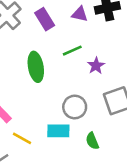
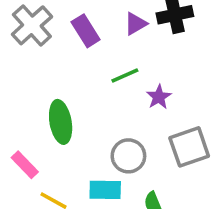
purple triangle: (80, 14) -> (136, 24), turned -42
green ellipse: (36, 67) -> (61, 122), moved

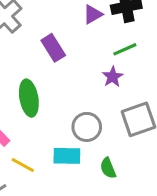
purple rectangle: (86, 31) -> (53, 48), moved
green line: (125, 75) -> (125, 49), moved

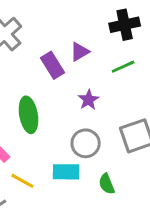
purple triangle: (93, 14) -> (80, 52), moved
purple star: (113, 77) -> (89, 100), moved

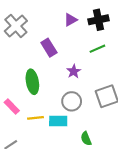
purple triangle: (80, 52) -> (71, 20), moved
yellow line: (22, 181) -> (35, 118), moved, turned -35
green semicircle: (107, 184) -> (86, 139), moved

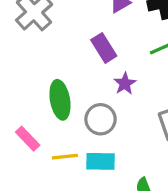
purple rectangle: (49, 48) -> (104, 48), moved
gray circle: (72, 101) -> (101, 119), moved

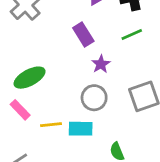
green ellipse: (60, 100) -> (30, 78), moved, turned 72
gray circle: (101, 119) -> (94, 98), moved

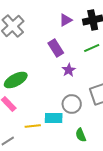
gray circle: (94, 98) -> (72, 104), moved
yellow line: (51, 125) -> (33, 126), moved

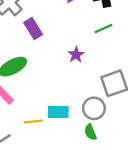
purple rectangle: (56, 48) -> (33, 28), moved
gray circle: (72, 104) -> (94, 108), moved

